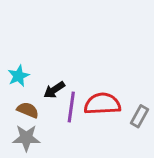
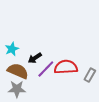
purple line: (71, 107) -> (46, 69), turned 36
brown semicircle: (28, 110) -> (18, 71), size x1.5

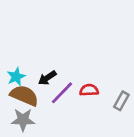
cyan star: (12, 49) -> (16, 77), moved
red semicircle: (66, 67) -> (89, 90), size x0.6

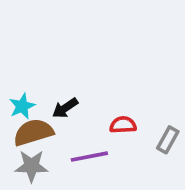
purple line: (62, 93) -> (89, 157), moved, turned 35
brown semicircle: (24, 95) -> (33, 132), turned -40

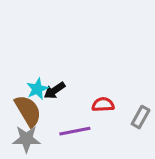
cyan star: (22, 106) -> (37, 89), moved
brown semicircle: (33, 132) -> (28, 111), turned 76

